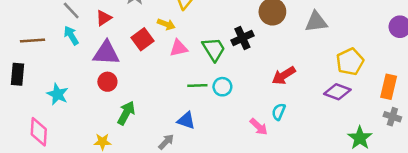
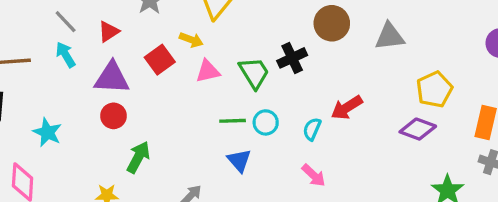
cyan semicircle: (279, 112) -> (312, 129), moved
blue triangle: (186, 120) -> (239, 161), moved, turned 30

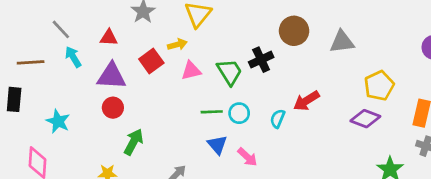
gray line: (66, 22) -> (61, 29), moved
red triangle: (109, 32) -> (109, 38), turned 36
yellow arrow: (191, 40) -> (177, 45), turned -36
pink arrow: (314, 175) -> (247, 157), moved

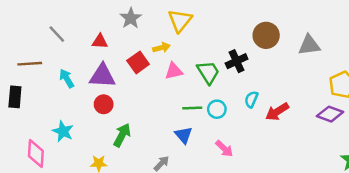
cyan arrow: (73, 57) -> (67, 78), moved
red arrow: (306, 101) -> (277, 112), moved
cyan semicircle: (278, 119) -> (251, 99), moved
cyan star: (58, 121) -> (63, 131), moved
blue triangle: (217, 145) -> (184, 135), moved

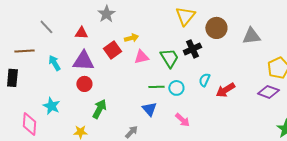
yellow triangle: (180, 21) -> (185, 16), moved

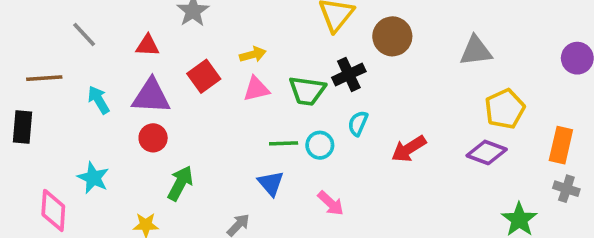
gray triangle: (251, 36) -> (476, 51), moved
yellow arrow: (131, 38) -> (253, 55), moved
green trapezoid: (169, 58) -> (307, 91), turned 130
cyan semicircle: (204, 80) -> (358, 123), moved

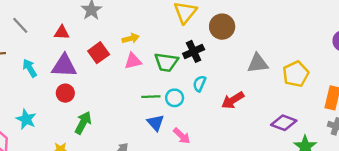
gray triangle: (476, 51) -> (258, 63), moved
purple diamond: (487, 152) -> (284, 123), moved
blue triangle: (271, 183) -> (156, 123), moved

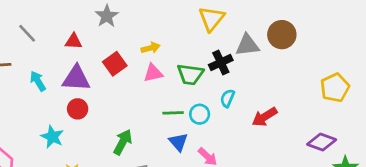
brown circle: (222, 27) -> (282, 35), moved
gray triangle: (258, 63) -> (247, 45), moved
cyan star: (26, 119) -> (52, 137), moved
green arrow: (83, 123) -> (123, 142), moved

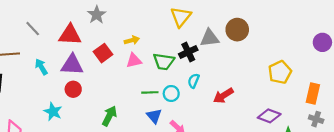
red triangle: (74, 41) -> (70, 35), size x1.6

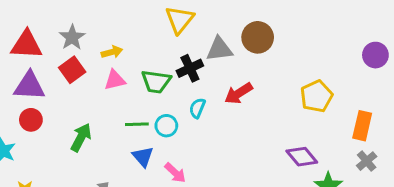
gray star: (97, 15) -> (72, 37), moved
red arrow: (223, 96) -> (239, 93), moved
green arrow: (109, 116) -> (81, 137), moved
purple diamond: (269, 116) -> (302, 157), turned 30
gray cross: (316, 119) -> (367, 161), turned 32

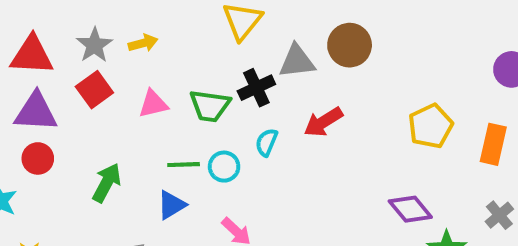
yellow arrow: (112, 52) -> (143, 43), moved
orange rectangle: (362, 126) -> (493, 144), moved
blue triangle: (143, 157) -> (171, 205), moved, turned 40

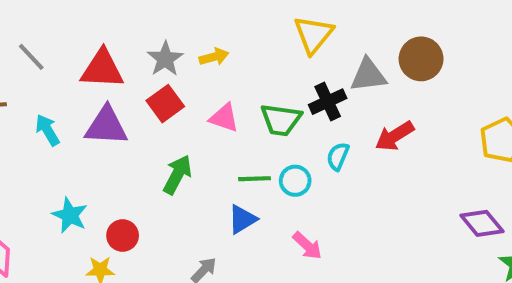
pink triangle: (153, 104) -> (224, 118), turned 32
red circle: (38, 158) -> (123, 236), moved
green arrow: (107, 183) -> (177, 175), moved

